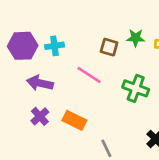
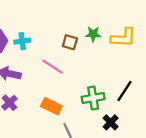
green cross: (136, 88) -> (93, 98), moved, turned -30
orange rectangle: (74, 120) -> (51, 106), moved

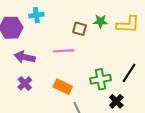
cyan cross: (22, 41) -> (36, 15), moved
pink line: (52, 67) -> (64, 51), turned -36

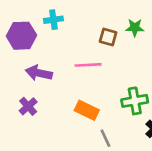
purple cross: (25, 83) -> (28, 106), moved

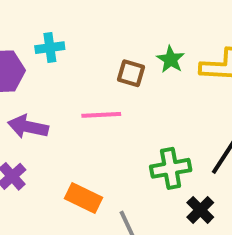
green star: (135, 28) -> (171, 59), turned 30
orange rectangle: (87, 110) -> (83, 198), moved

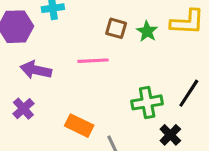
green star: (171, 59) -> (147, 31), moved

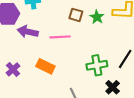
purple arrow: (36, 70) -> (28, 32), moved
orange rectangle: (79, 126) -> (45, 66), moved

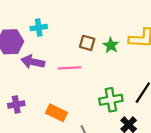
orange rectangle: (45, 66) -> (56, 113), moved
purple cross: (13, 69) -> (16, 104), turned 32

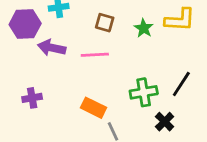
brown square: (87, 43) -> (105, 23), moved
orange rectangle: (56, 113) -> (93, 108), moved

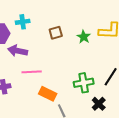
brown square: (105, 23) -> (56, 33), turned -32
pink line: (95, 55) -> (32, 72), moved

